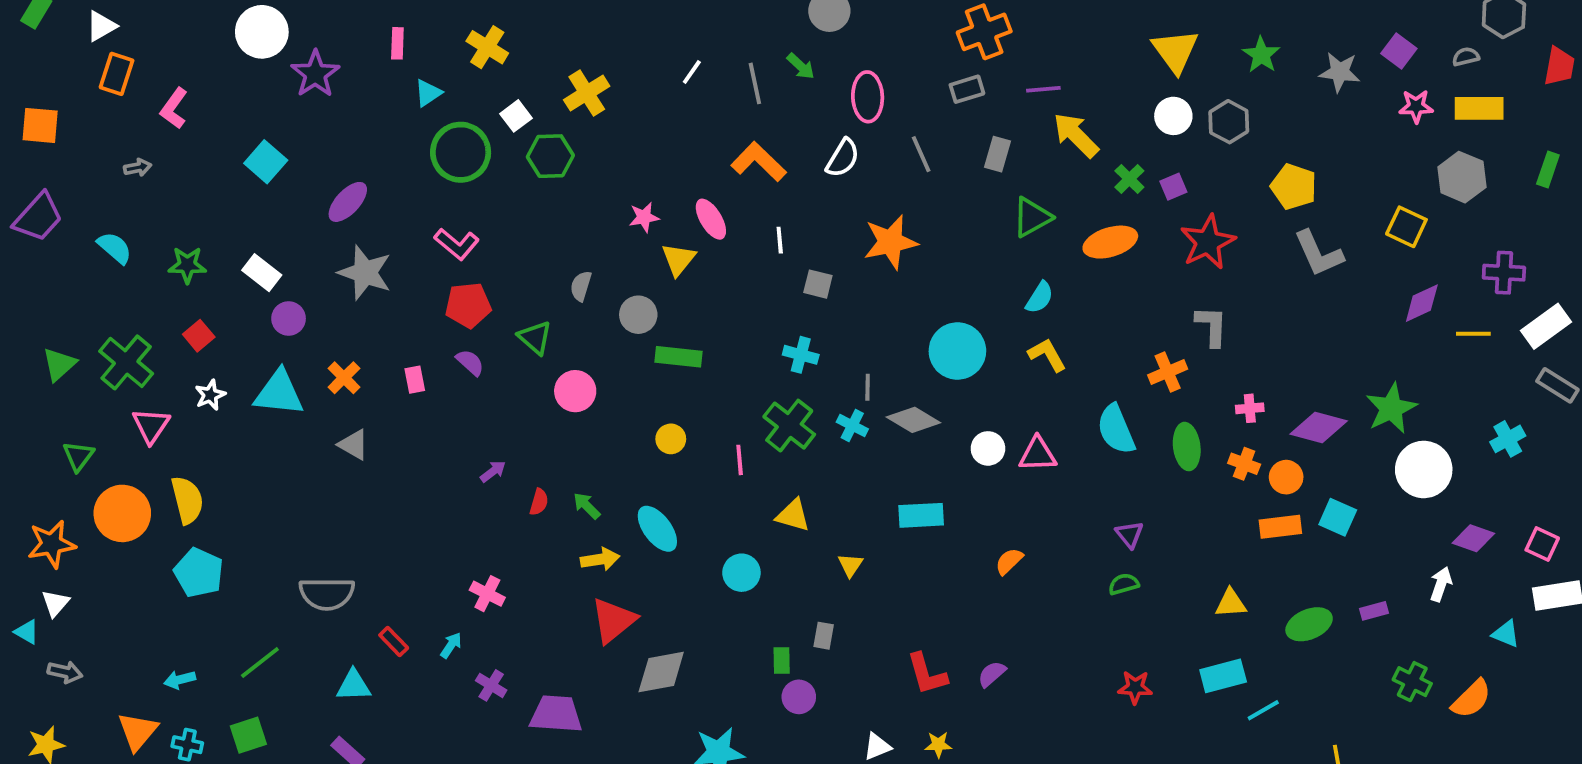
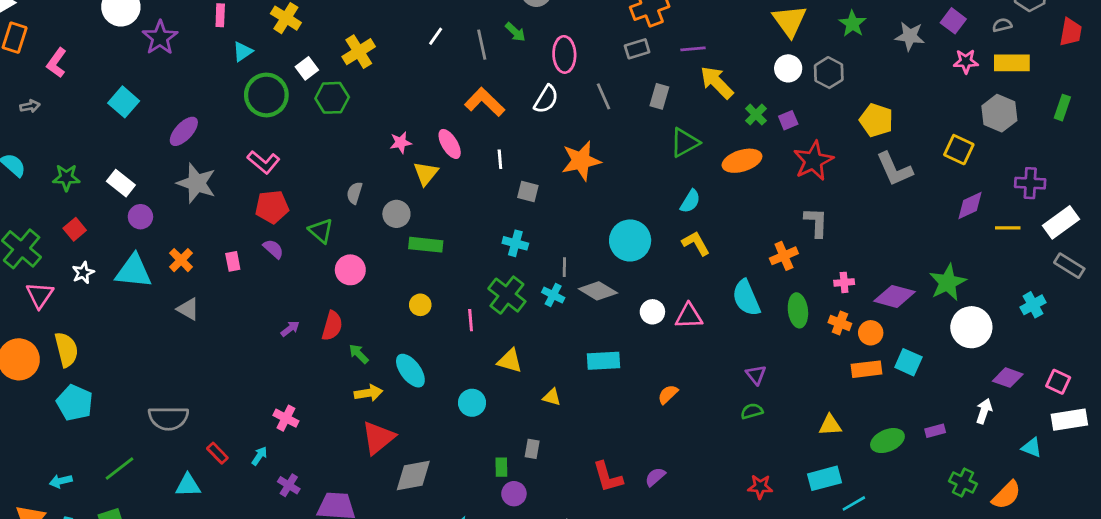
red semicircle: (539, 502) -> (332, 326), moved, size x1.5
yellow triangle: (850, 565) -> (552, 397), turned -48

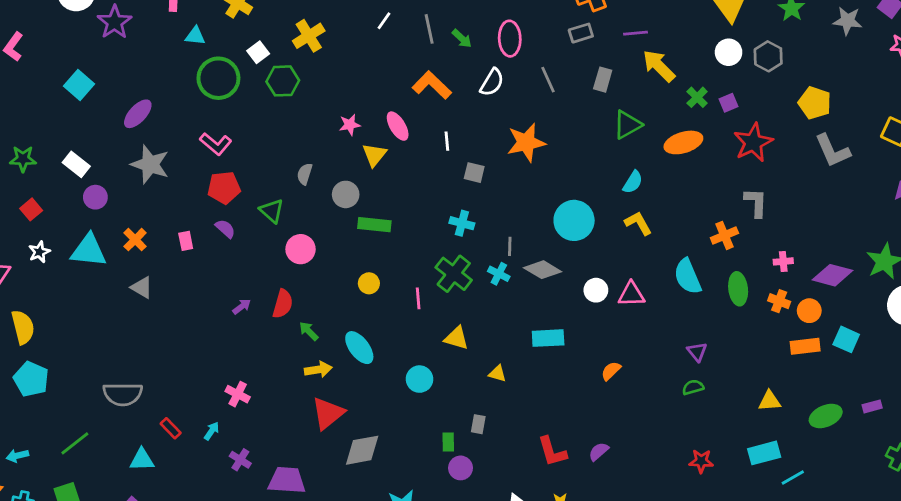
green arrow: (515, 32) -> (462, 39), moved
cyan triangle: (243, 52) -> (195, 36), turned 40

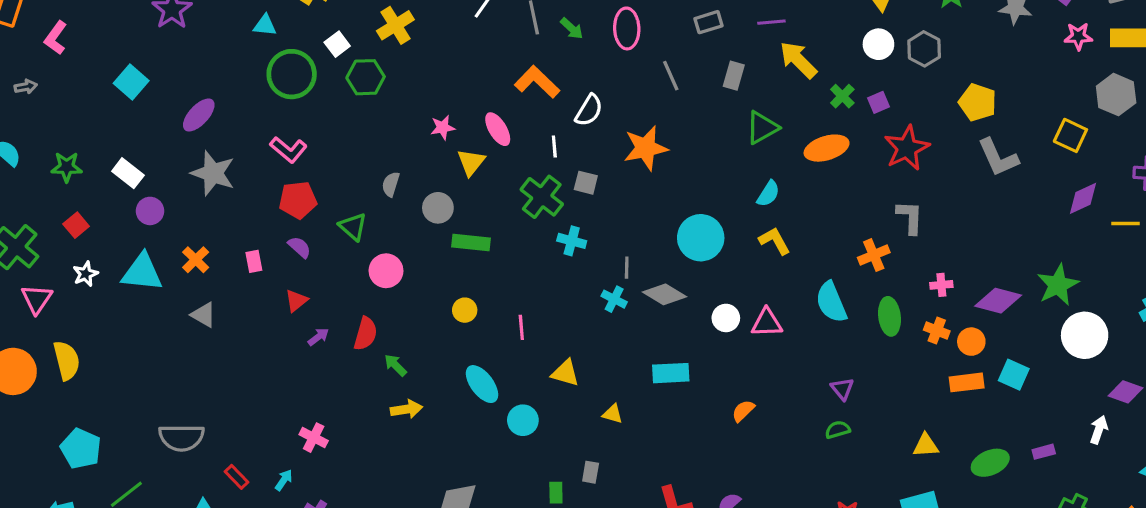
white semicircle: (492, 82) -> (589, 110), moved
green cross: (454, 274) -> (542, 197), moved
cyan ellipse: (359, 348) -> (482, 384), moved
cyan pentagon: (31, 379) -> (81, 449), moved
red triangle: (328, 413) -> (296, 301), moved, size x0.6

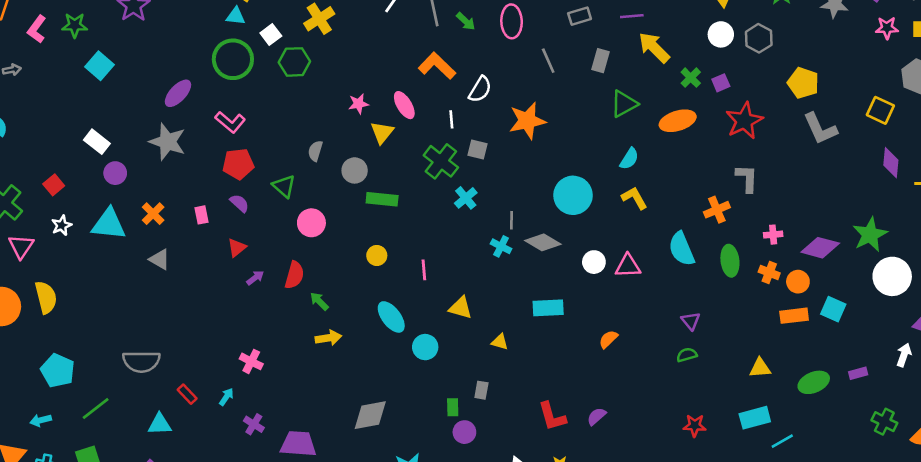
cyan triangle: (265, 25) -> (236, 16), moved
purple ellipse: (199, 115) -> (178, 93), moved
green star: (67, 167) -> (75, 25), moved
purple diamond: (1083, 198) -> (891, 163), turned -60
cyan cross: (572, 241) -> (466, 198), turned 35

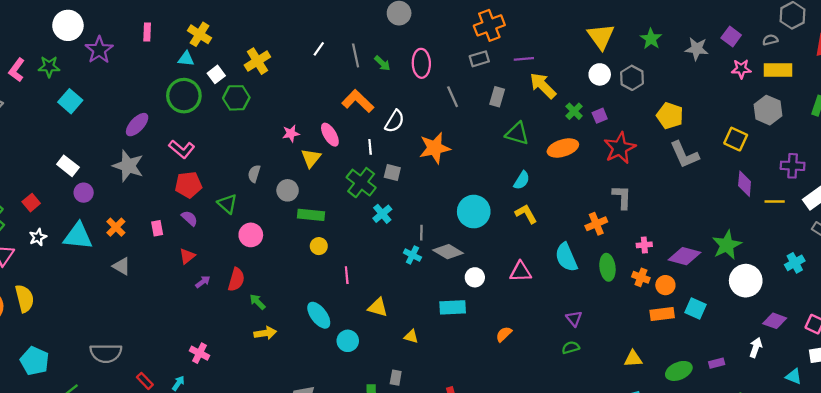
green triangle: (624, 104) -> (517, 134), turned 45
yellow circle: (377, 255) -> (319, 246), moved
white circle: (594, 262) -> (475, 277), moved

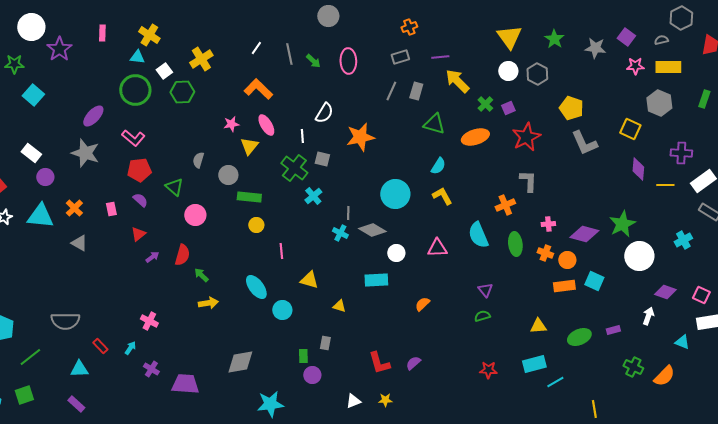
orange cross: (489, 25) -> (409, 27), size x0.6
gray line: (453, 97) -> (391, 91), moved, turned 48
orange L-shape: (358, 101) -> (258, 89), moved

